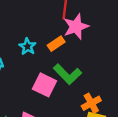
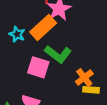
orange rectangle: (56, 44) -> (43, 28), size x1.6

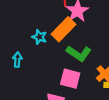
pink square: (38, 67) -> (70, 79), moved

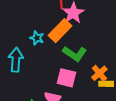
cyan arrow: (17, 60) -> (16, 60), size x1.6

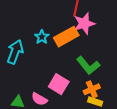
green L-shape: (75, 54) -> (88, 65), moved

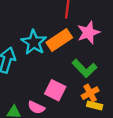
pink star: (84, 24) -> (88, 32), moved
cyan star: (42, 37) -> (34, 42), size x1.6

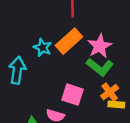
pink star: (88, 32) -> (100, 46), moved
cyan star: (34, 42) -> (43, 48), size x0.7

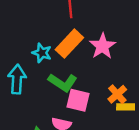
green L-shape: (100, 67) -> (63, 82), moved

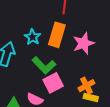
orange rectangle: (69, 44) -> (57, 35), turned -40
pink square: (78, 100) -> (53, 83), turned 36

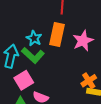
green L-shape: (44, 65) -> (33, 55), moved
pink square: (53, 83) -> (24, 80), moved

